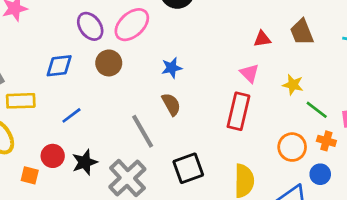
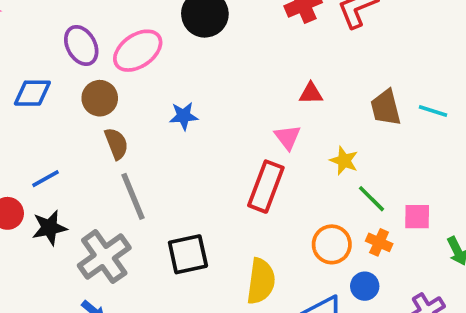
brown trapezoid: (302, 32) -> (386, 108), moved
brown semicircle: (171, 104) -> (116, 144), moved
blue line: (71, 115) -> (46, 179), moved

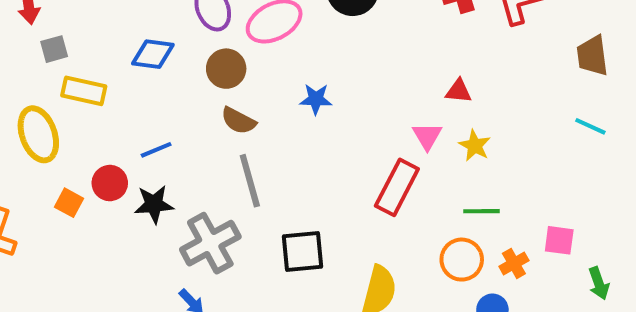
brown trapezoid: (386, 108) -> (592, 56), moved
brown semicircle: (116, 144) -> (238, 121), turned 132
yellow star: (344, 161) -> (475, 146), moved
green line: (372, 199) -> (481, 211), moved, turned -52
orange cross: (379, 242) -> (514, 264), turned 30

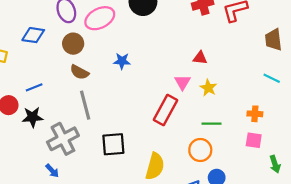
orange cross: (514, 264) -> (255, 114), moved, turned 32

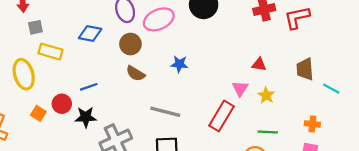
brown trapezoid: (273, 40) -> (305, 69), moved
gray line: (85, 105) -> (165, 112), moved, turned -64

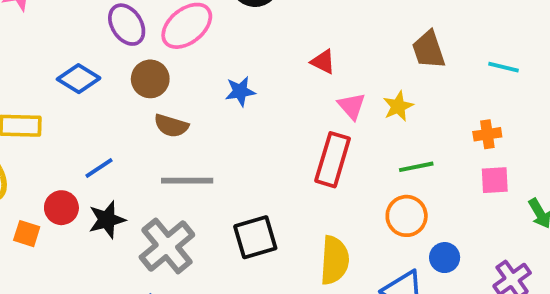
blue diamond: (90, 34) -> (79, 79), turned 35
red triangle: (259, 64) -> (323, 62), moved, turned 32
brown trapezoid: (305, 69) -> (429, 50), moved
yellow star: (266, 95) -> (398, 106), turned 30
gray line: (165, 112) -> (187, 181), moved

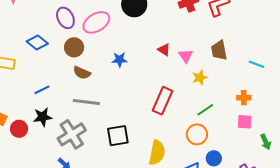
pink triangle: (352, 106) -> (186, 56), moved
green line: (416, 167) -> (205, 110), turned -30
red circle: (61, 208) -> (19, 129), moved

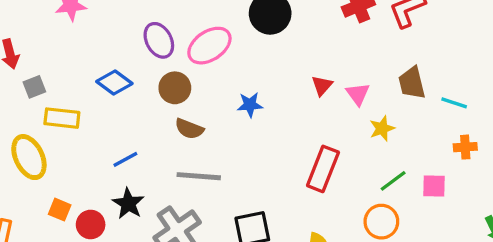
red triangle: (164, 50) -> (322, 86), turned 40
cyan line: (256, 64) -> (454, 103), moved
orange cross: (244, 98) -> (465, 147), moved
black star: (43, 117) -> (128, 204), turned -30
pink square: (245, 122) -> (434, 186), moved

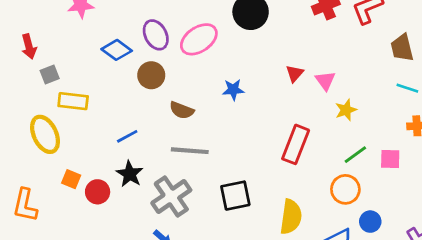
blue diamond: (114, 82) -> (117, 50), moved
brown trapezoid: (412, 83) -> (402, 48), moved
brown circle: (175, 88) -> (151, 75), moved

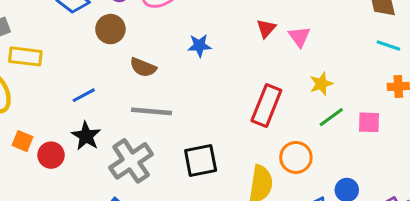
yellow star: (346, 110) -> (321, 84), moved
orange circle: (345, 189) -> (296, 157), moved

